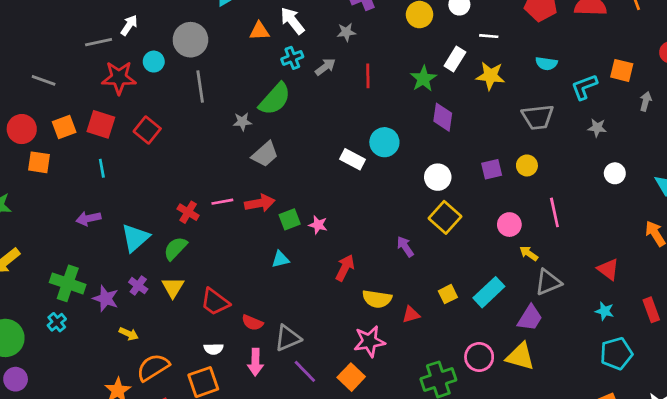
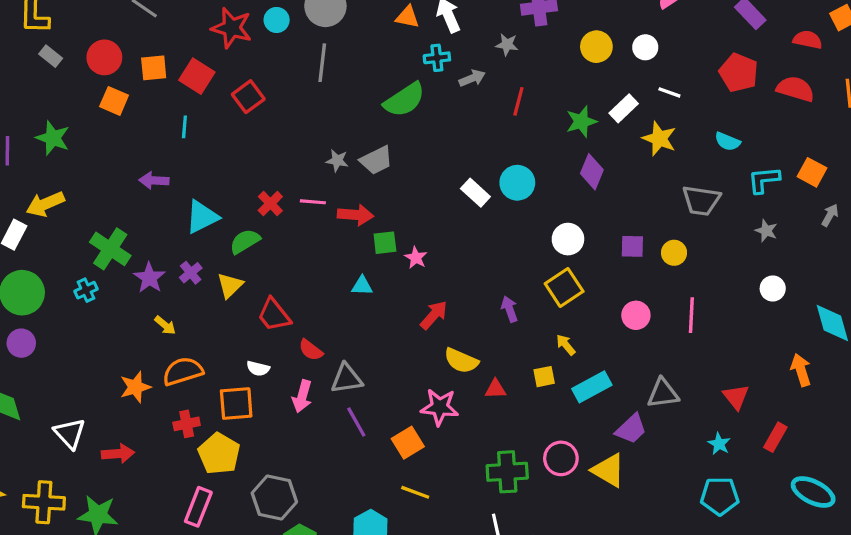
gray star: (242, 122) -> (337, 161), moved
yellow arrow: (529, 253) -> (566, 345), moved
red rectangle: (651, 310) -> (775, 437), moved, turned 35

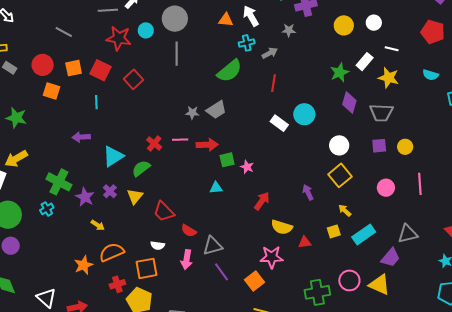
red line: (518, 101) -> (273, 83), moved
gray trapezoid: (701, 200) -> (381, 113), moved

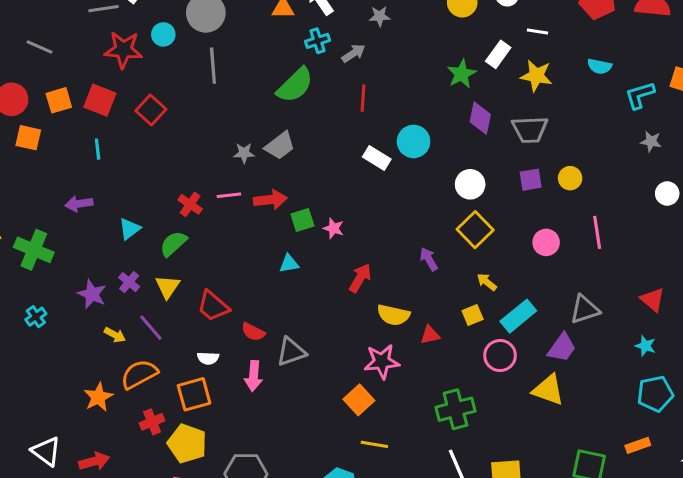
cyan triangle: (113, 156) -> (130, 229), size x0.7
green cross: (59, 182) -> (34, 250), moved
purple line: (221, 272) -> (151, 328), moved
pink circle: (349, 280) -> (500, 356), moved

